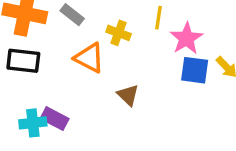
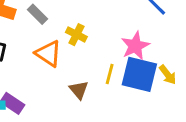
yellow line: (158, 18) -> (110, 74), moved
blue square: (195, 70) -> (139, 74), size x1.4

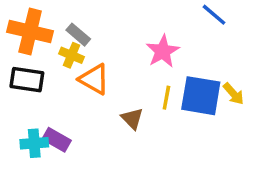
yellow cross: (76, 35) -> (72, 55), moved
pink star: (135, 46) -> (163, 51), moved

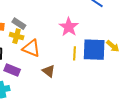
brown triangle: (132, 119) -> (49, 71), moved
purple rectangle: (57, 140) -> (12, 70), moved

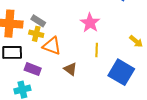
blue square: (94, 50) -> (121, 72), moved, turned 30

